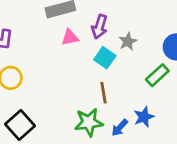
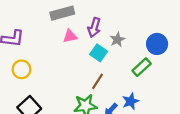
brown line: (104, 93) -> (98, 81), turned 42

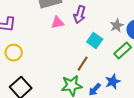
gray star: (117, 40) -> (117, 26), moved
cyan square: (99, 53) -> (95, 41), moved

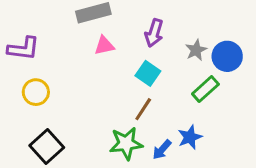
purple arrow: (80, 15) -> (154, 33), moved
cyan square: (95, 41) -> (148, 73), moved

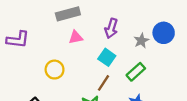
blue circle: (227, 56) -> (164, 33), moved
green rectangle: (205, 89) -> (136, 72), moved
yellow circle: (36, 92) -> (55, 70), moved

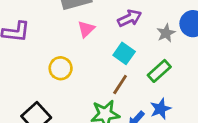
purple arrow: (111, 28) -> (129, 18), turned -132
pink triangle: (76, 37) -> (86, 29), turned -32

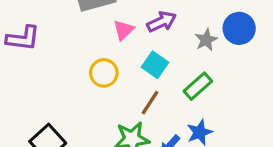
pink triangle: (86, 29) -> (124, 30), moved
yellow circle: (61, 68) -> (104, 73), moved

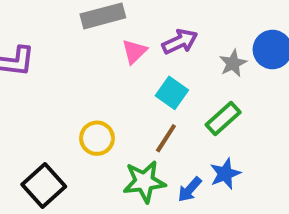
yellow circle: (104, 73) -> (97, 138), moved

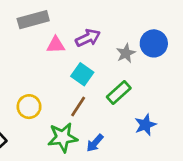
pink triangle: (134, 51) -> (56, 45), turned 42
blue star: (225, 174) -> (145, 125), moved

